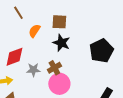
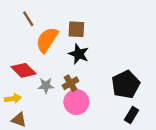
orange semicircle: (34, 31) -> (47, 40), size x1.6
black pentagon: (101, 51) -> (126, 84), moved
red diamond: (14, 57) -> (24, 70), turned 65

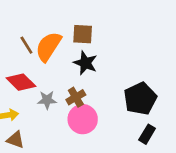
brown line: (28, 19) -> (26, 45), moved

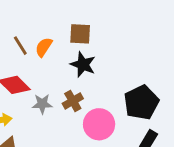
orange semicircle: (48, 46) -> (44, 47), size x0.6
pink circle: (83, 119) -> (99, 124), moved

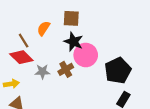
brown line: (20, 46) -> (24, 41), moved
pink circle: (99, 124) -> (86, 55), moved

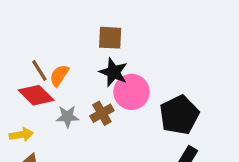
orange semicircle: (44, 28) -> (59, 75), moved

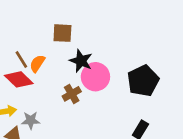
brown square: (110, 38) -> (62, 33), moved
black pentagon: (179, 115) -> (143, 81), moved
gray star: (67, 117) -> (31, 120), moved

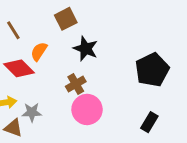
brown square: (62, 33) -> (66, 19), turned -30
brown line: (21, 60) -> (13, 30), moved
pink circle: (95, 77) -> (87, 109), moved

